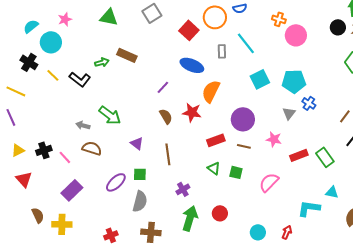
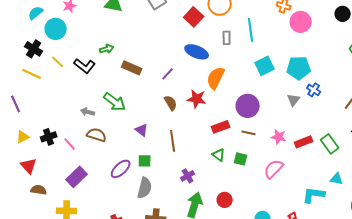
cyan line: (246, 43) -> (251, 30), turned 30
brown rectangle: (127, 55) -> (132, 68), moved
yellow line: (16, 91) -> (32, 74), moved
pink star: (274, 139) -> (279, 137), moved
brown semicircle: (38, 215) -> (39, 190), moved, turned -56

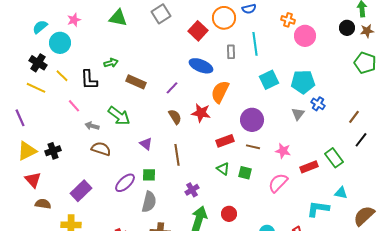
black L-shape: (85, 66) -> (89, 80), turned 50
yellow triangle: (23, 137) -> (27, 151), size x1.5
red rectangle: (304, 142) -> (309, 167), moved
pink line: (70, 144) -> (74, 106), moved

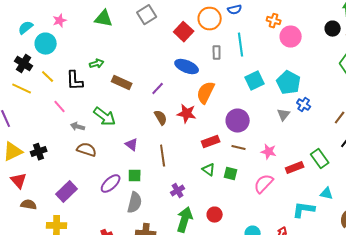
cyan pentagon: (303, 82) -> (289, 83), turned 30

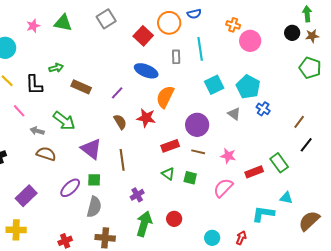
pink star: (60, 21) -> (33, 26), moved
gray triangle: (284, 115) -> (234, 114), moved, turned -32
purple triangle: (132, 145) -> (91, 149), size x1.6

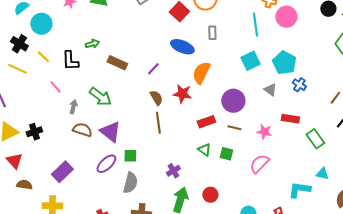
cyan line: (200, 49) -> (255, 25), moved
gray arrow: (37, 131) -> (73, 107), turned 88
purple triangle: (91, 149) -> (110, 132), moved
brown line: (122, 160) -> (158, 123), moved
red rectangle: (254, 172) -> (290, 119), moved, turned 30

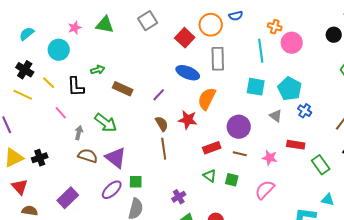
cyan circle: (41, 24) -> (59, 50), moved
gray rectangle: (212, 33) -> (218, 59), size x1.6
cyan square: (250, 61) -> (256, 87), turned 36

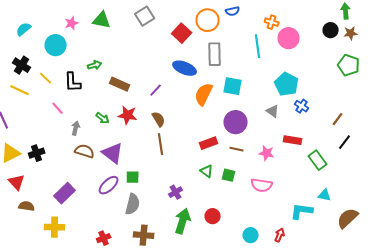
cyan square: (256, 87) -> (233, 86), moved
red star: (188, 120) -> (128, 115), moved
green arrow: (106, 123) -> (103, 118), size x0.6
pink semicircle: (265, 190) -> (262, 185), turned -125

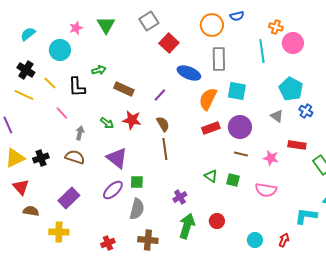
green triangle: (102, 20) -> (106, 25), turned 48
red square: (182, 33) -> (169, 43), moved
red rectangle: (209, 143) -> (211, 128), moved
brown semicircle: (85, 151) -> (75, 157), moved

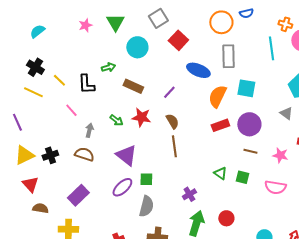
cyan circle: (60, 50) -> (137, 47), moved

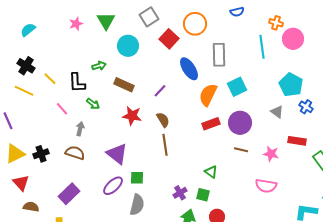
orange circle: (221, 22) -> (195, 24), moved
blue ellipse: (198, 70) -> (189, 69), turned 35
cyan square: (246, 88) -> (237, 87), turned -36
green arrow: (116, 120) -> (93, 104), moved
green square: (242, 177) -> (203, 195), moved

